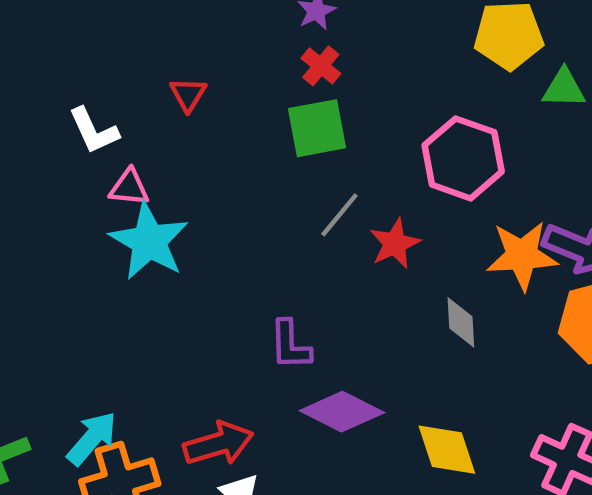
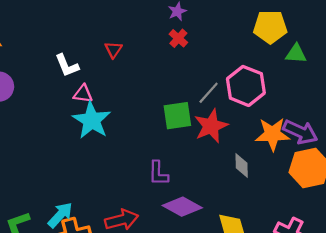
green square: (317, 128) -> (177, 116), moved
gray line: (339, 215) -> (209, 93), moved
red star: (395, 244) -> (211, 126), size x1.4

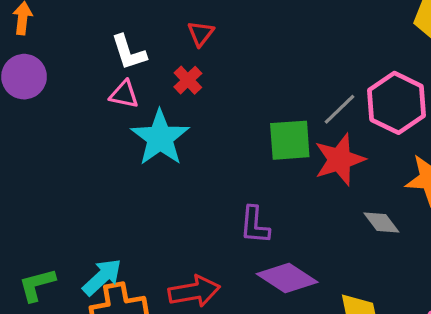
red cross: (178, 38) -> (188, 80), moved
pink triangle: (83, 94) -> (124, 94), moved
gray diamond: (242, 165) -> (381, 223), turned -40

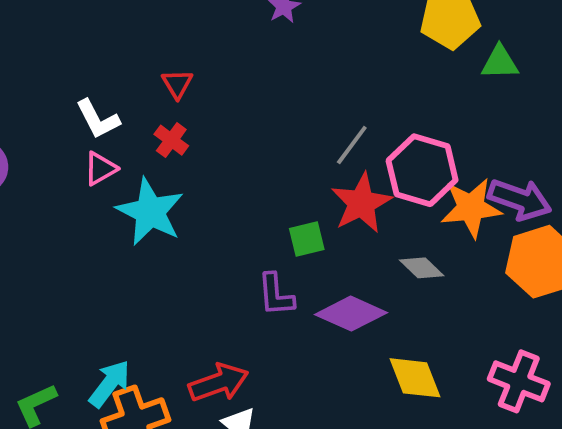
pink triangle: (124, 94) -> (100, 169), turned -32
pink hexagon: (396, 103) -> (422, 170), moved
green square: (290, 140) -> (307, 239), moved, size x0.7
purple diamond: (287, 278) -> (351, 314), moved

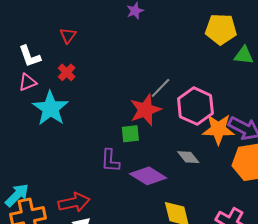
red triangle: (177, 84) -> (68, 35), moved
red star: (361, 203) -> (145, 110), moved

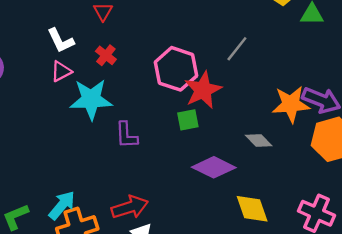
gray line: (161, 88) -> (237, 49), moved
pink hexagon: (195, 106) -> (176, 69), moved
cyan star: (50, 108) -> (91, 99), turned -30
purple L-shape: (110, 161) -> (126, 135), moved

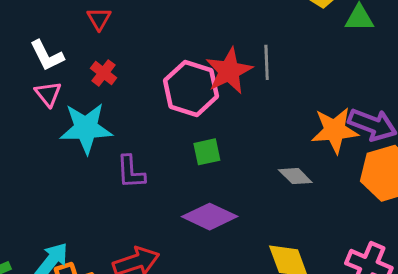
gray line: (237, 49) -> (267, 62), turned -40
pink triangle: (61, 71) -> (48, 94), turned -40
red star: (203, 90) -> (229, 71), moved
purple diamond: (214, 167) -> (210, 217), moved

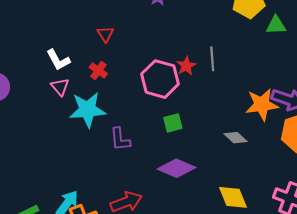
red triangle: (99, 19) -> (105, 34), moved
red star: (229, 71) -> (186, 66), size x0.6

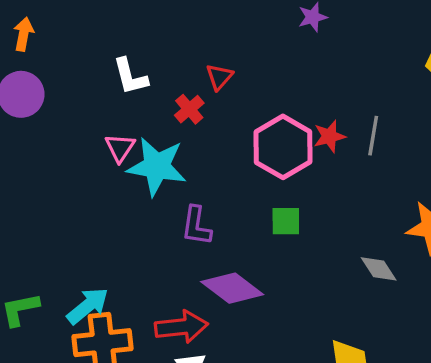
red triangle: (105, 34) -> (219, 77), moved
pink triangle: (60, 87) -> (120, 148), moved
purple diamond: (177, 168) -> (232, 288), moved

